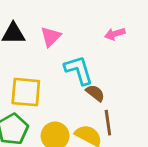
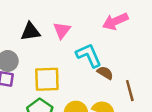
pink arrow: (115, 34) -> (115, 21), size x1.5
brown line: (108, 123) -> (130, 91), moved

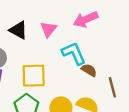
pink arrow: (115, 21) -> (86, 19), moved
black triangle: (30, 32) -> (18, 30), turned 36

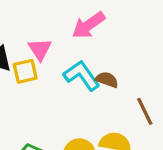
brown semicircle: (89, 70) -> (107, 80), moved
yellow square: (34, 76) -> (25, 71), moved, size x0.7

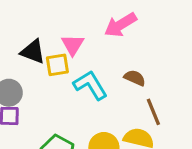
cyan L-shape: (82, 75) -> (90, 85), moved
brown line: (145, 111) -> (153, 112), moved

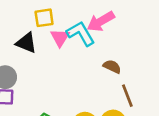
yellow square: (57, 65) -> (44, 18), moved
cyan L-shape: (90, 85) -> (81, 33), moved

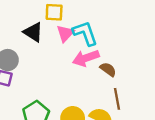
pink arrow: (101, 21) -> (86, 58), moved

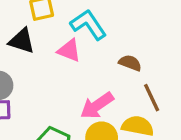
pink triangle: (65, 33) -> (69, 50), moved, turned -36
pink arrow: (86, 58) -> (97, 106), moved

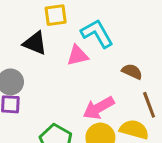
pink triangle: (69, 50) -> (77, 55), turned -40

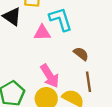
pink arrow: (99, 108) -> (50, 76), turned -105

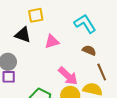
cyan L-shape: (61, 19) -> (85, 24), moved

